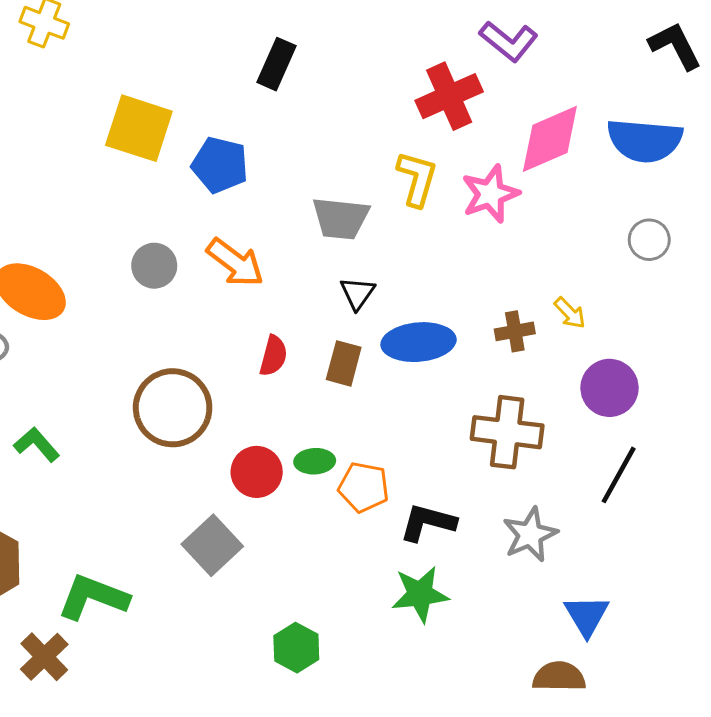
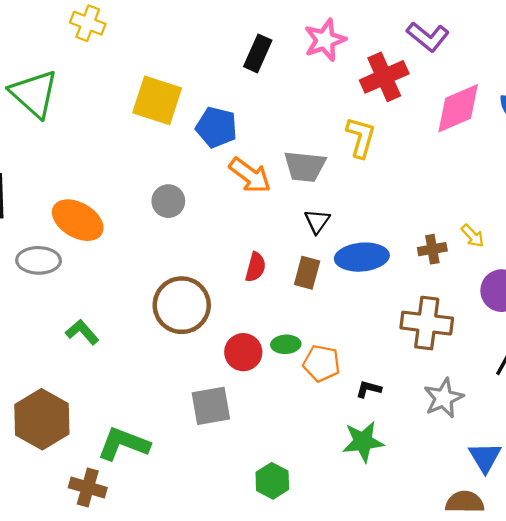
pink star: (490, 194) -> (325, 40), moved
orange arrow: (235, 263) -> (250, 175), moved
black L-shape: (428, 522) -> (369, 389), size x0.6
gray square: (212, 545) -> (211, 406), turned 33
brown cross: (44, 657) -> (88, 488), turned -30

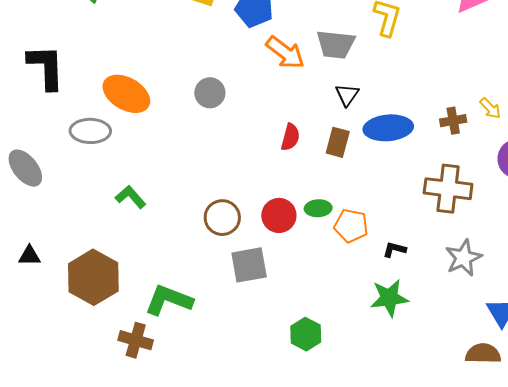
gray circle: (168, 201) -> (210, 93), moved
brown circle: (182, 305) -> (222, 218), moved, size x0.7

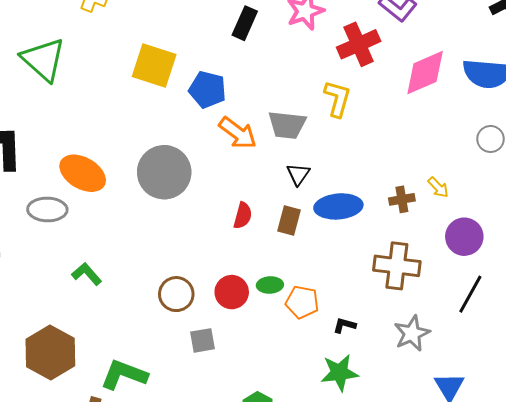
gray circle: (210, 93) -> (164, 172), size x1.8
gray square: (249, 265) -> (202, 340), size x0.7

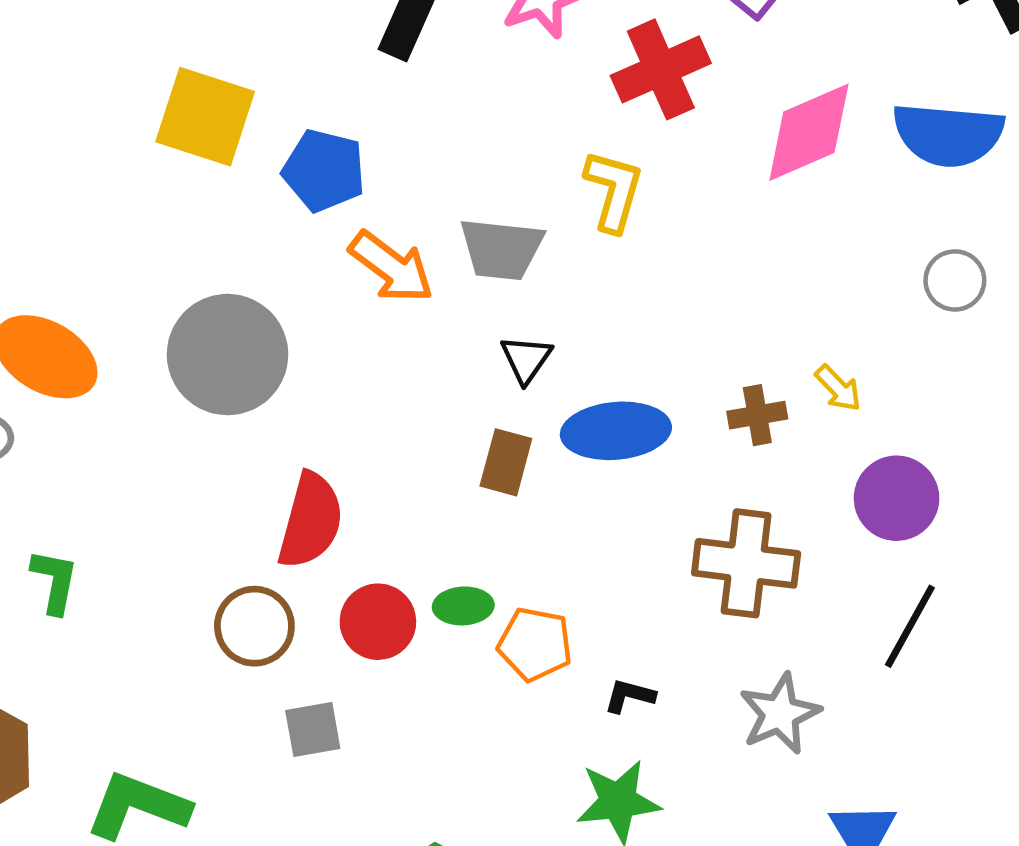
red semicircle: (243, 216) -> (311, 521), moved, size x1.6
green L-shape: (87, 274) -> (55, 581), turned 52

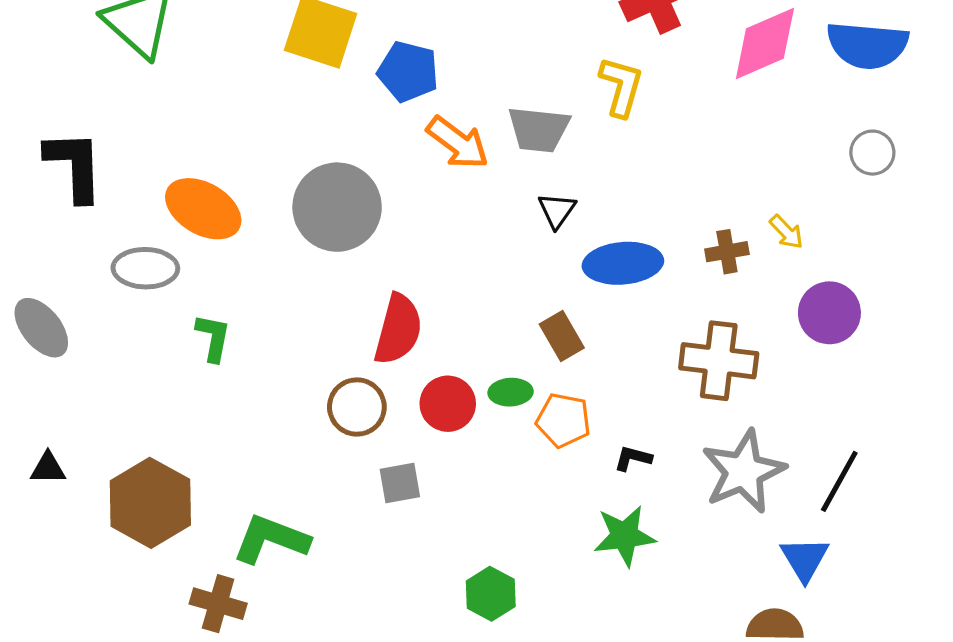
brown rectangle: (506, 462) -> (562, 336), moved, turned -45
green L-shape: (55, 581) -> (213, 338), moved
black line: (910, 626) -> (839, 481), moved
gray star: (780, 714) -> (743, 471), size x1.4

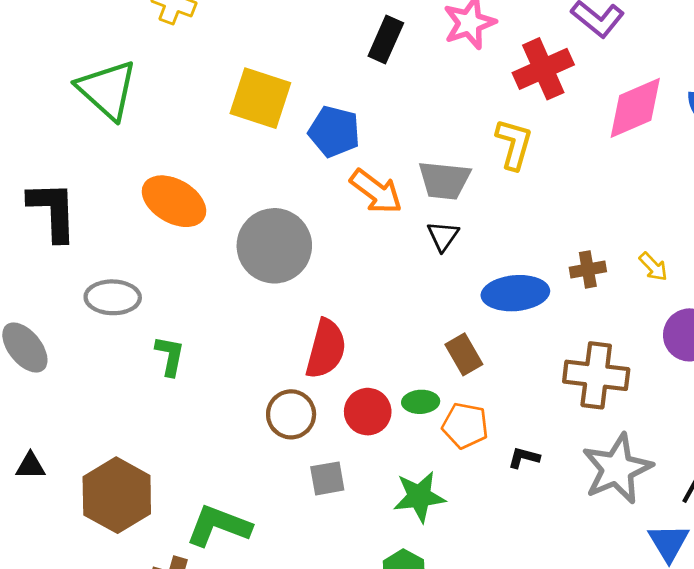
orange ellipse: (203, 209) -> (174, 201), moved
black triangle: (557, 210) -> (443, 236), moved
brown cross: (727, 252) -> (588, 269), moved
green star: (625, 536) -> (419, 497), moved

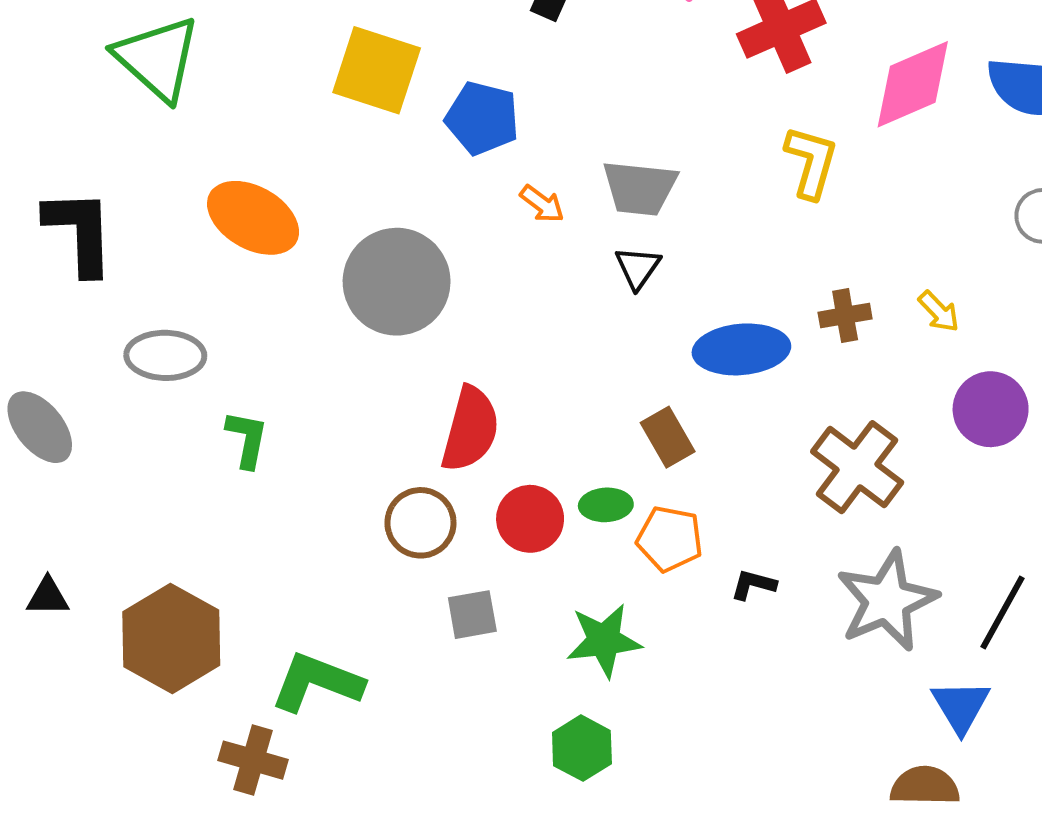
yellow L-shape: (514, 144) -> (811, 162), moved
orange arrow: (376, 191) -> (542, 204), size x0.6
brown cross: (596, 375) -> (857, 467), turned 30

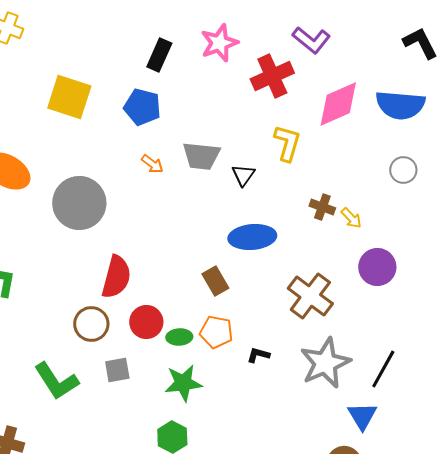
blue pentagon: (482, 118) -> (142, 107), moved
black triangle: (638, 268) -> (243, 175), moved
brown cross: (845, 316) -> (322, 207), moved, turned 30
green ellipse: (606, 505) -> (179, 337), moved
green L-shape: (317, 682) -> (56, 381), moved, turned -144

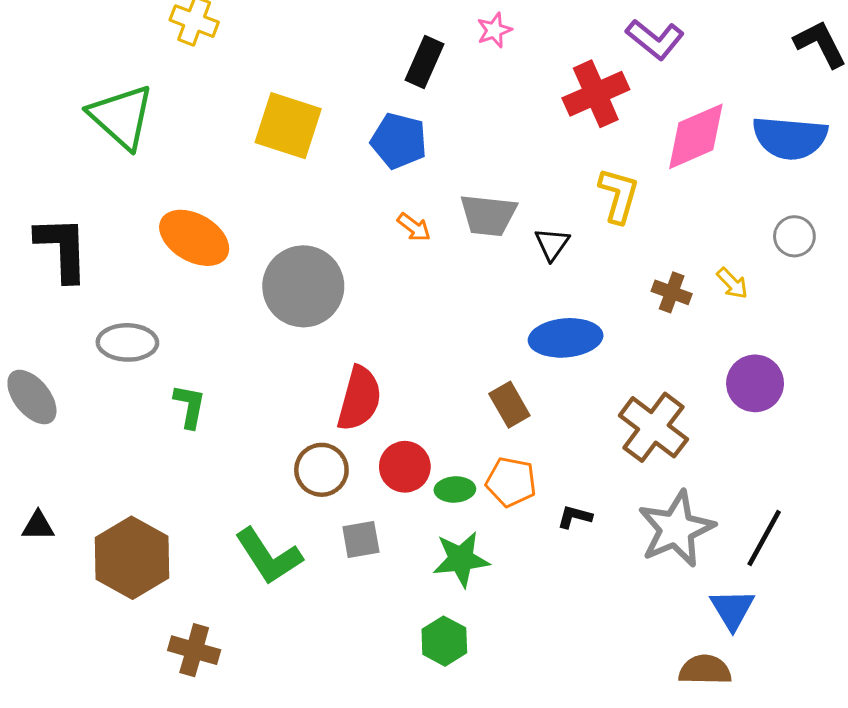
pink star: (219, 43) -> (494, 30), moved, size x0.6
yellow arrow: (351, 218) -> (732, 283), moved

